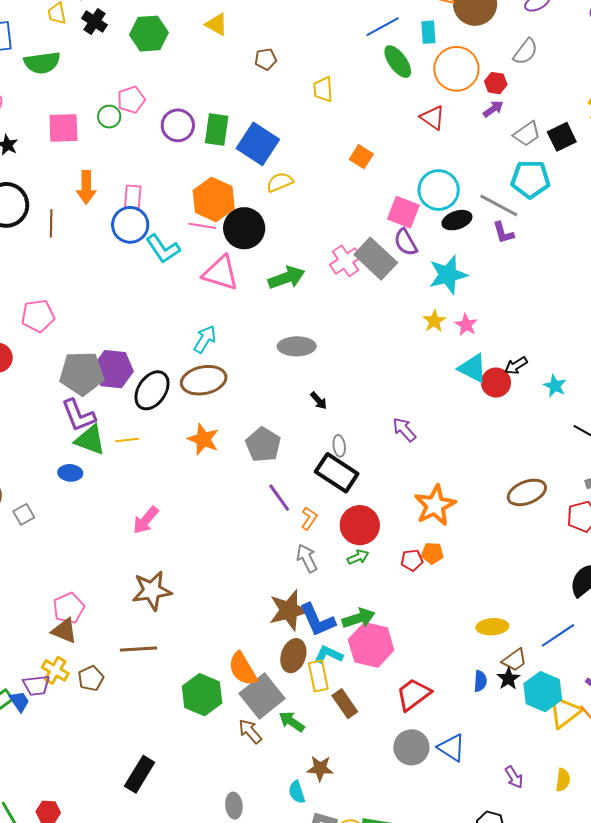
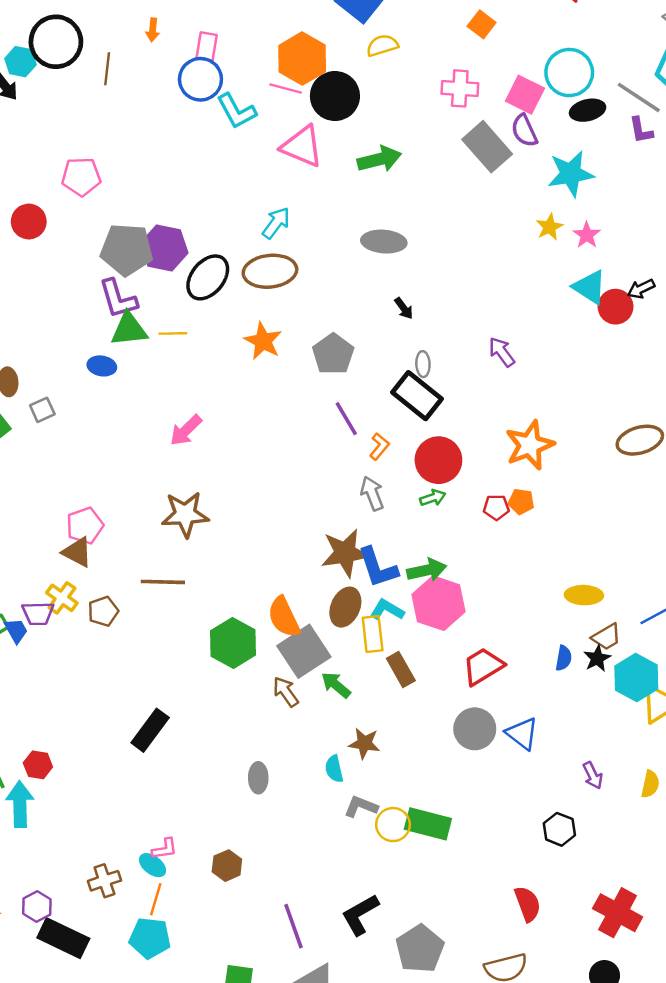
orange arrow: (86, 187) -> (153, 30), size x0.6
pink cross: (346, 261) -> (460, 88), moved, turned 32
green triangle: (90, 440) -> (129, 329), turned -32

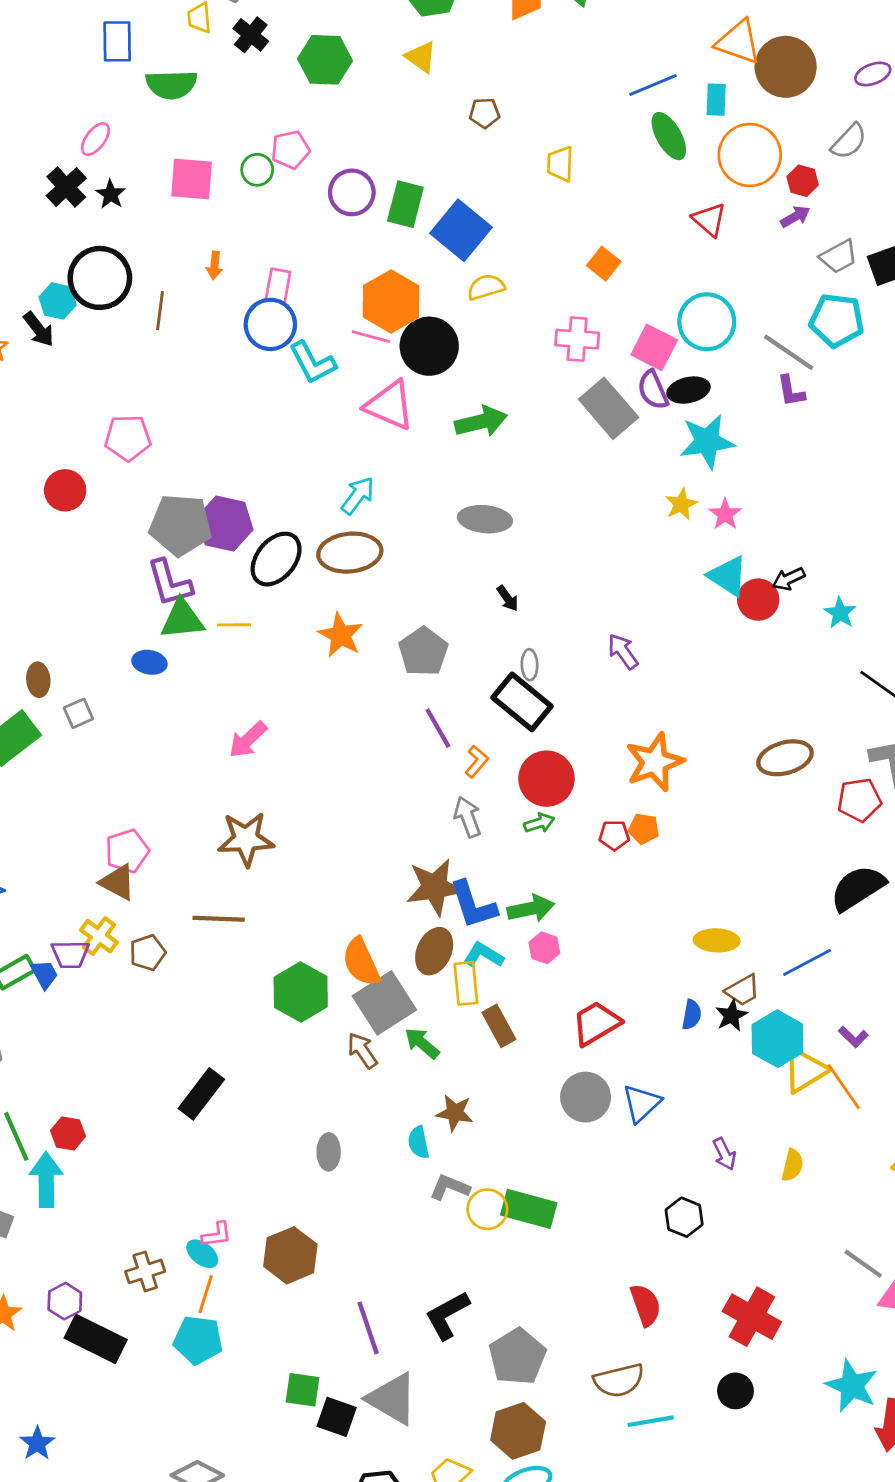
black ellipse: (588, 110) -> (688, 390), moved
pink hexagon: (438, 603) -> (544, 948), size x0.5
blue triangle: (522, 734) -> (641, 1103), turned 39
brown hexagon: (227, 866) -> (290, 1255), size x1.5

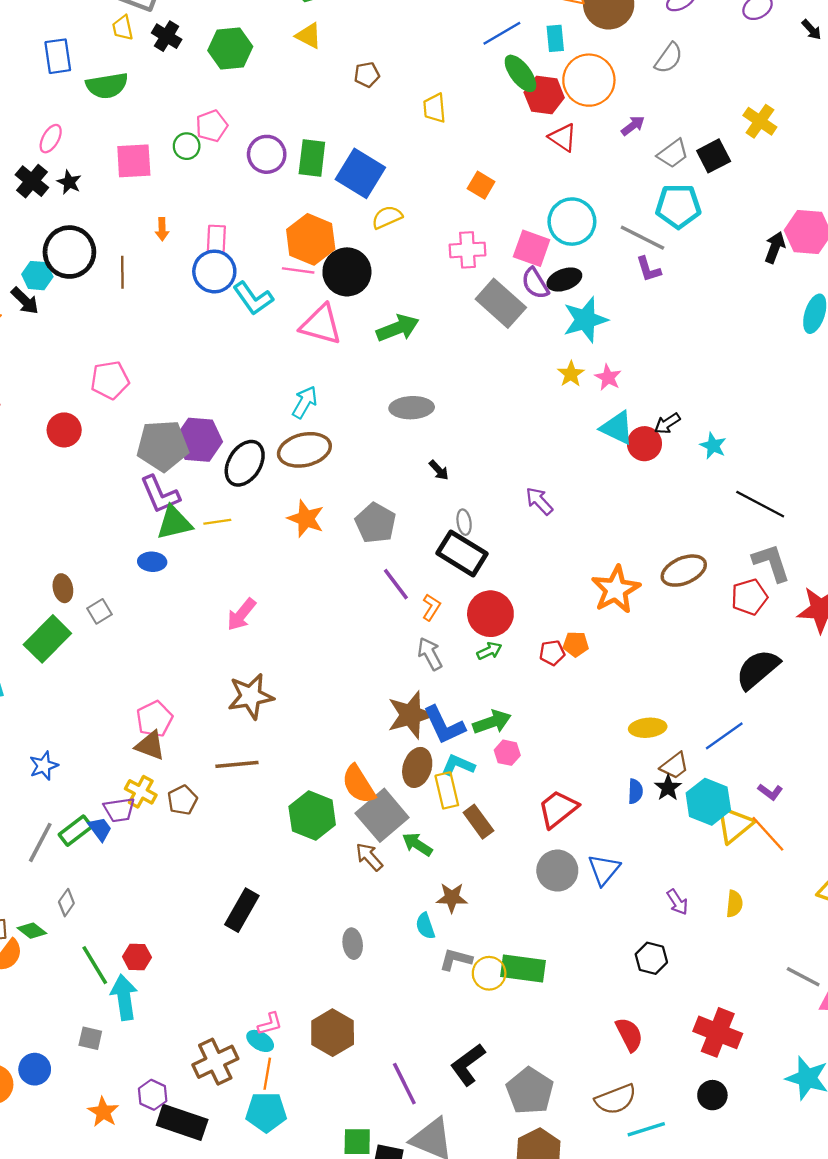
red hexagon: (803, 181) -> (544, 95), moved, size x1.5
orange star: (655, 762) -> (616, 589), moved
brown cross: (145, 1271) -> (215, 1062), size x1.4

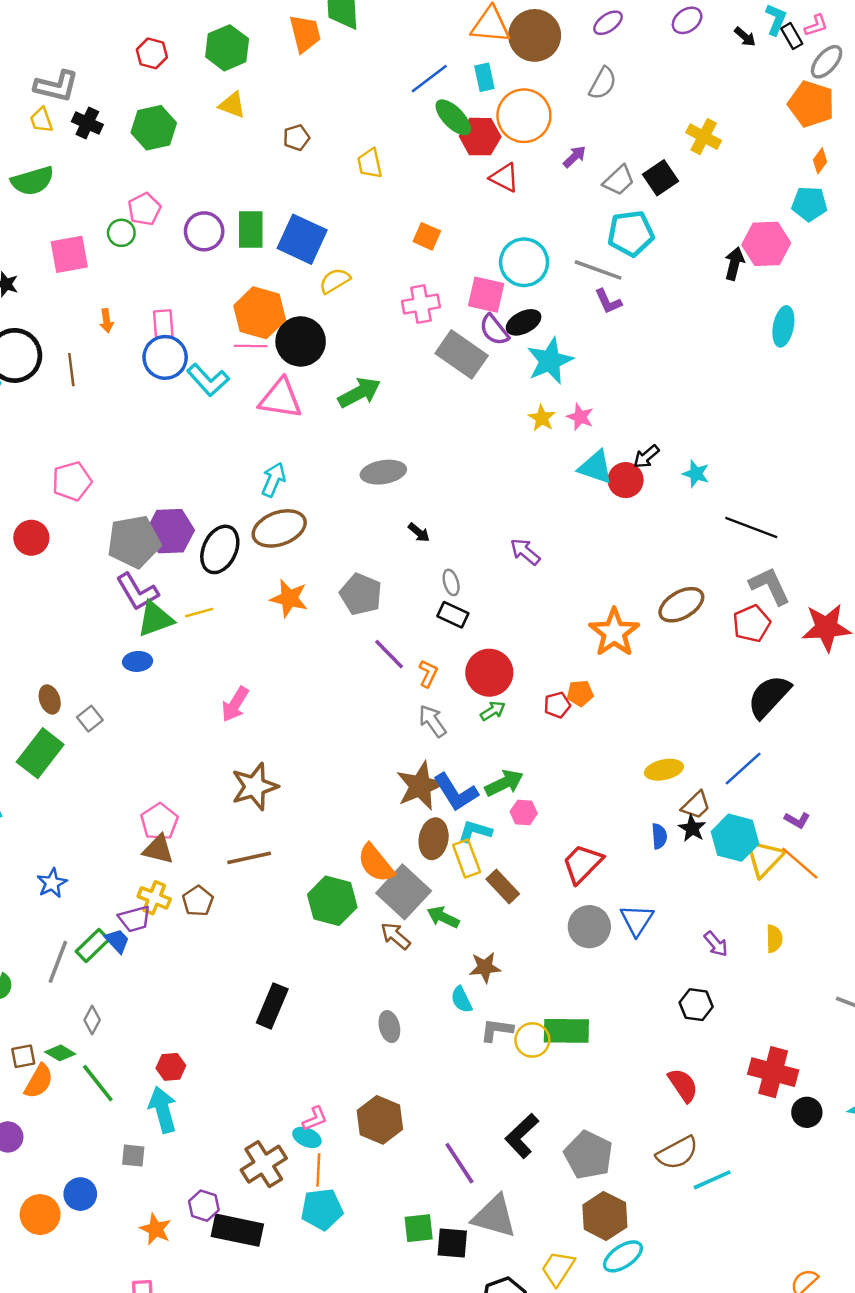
black rectangle: (462, 553) -> (453, 615), size x0.6
green line: (95, 965) -> (98, 1083), moved
black circle: (712, 1095) -> (807, 1112), moved

